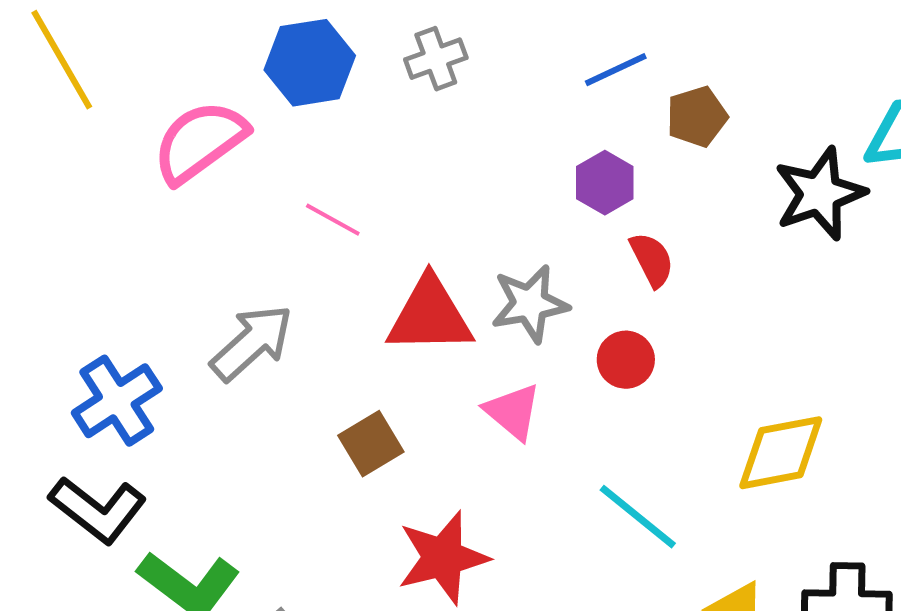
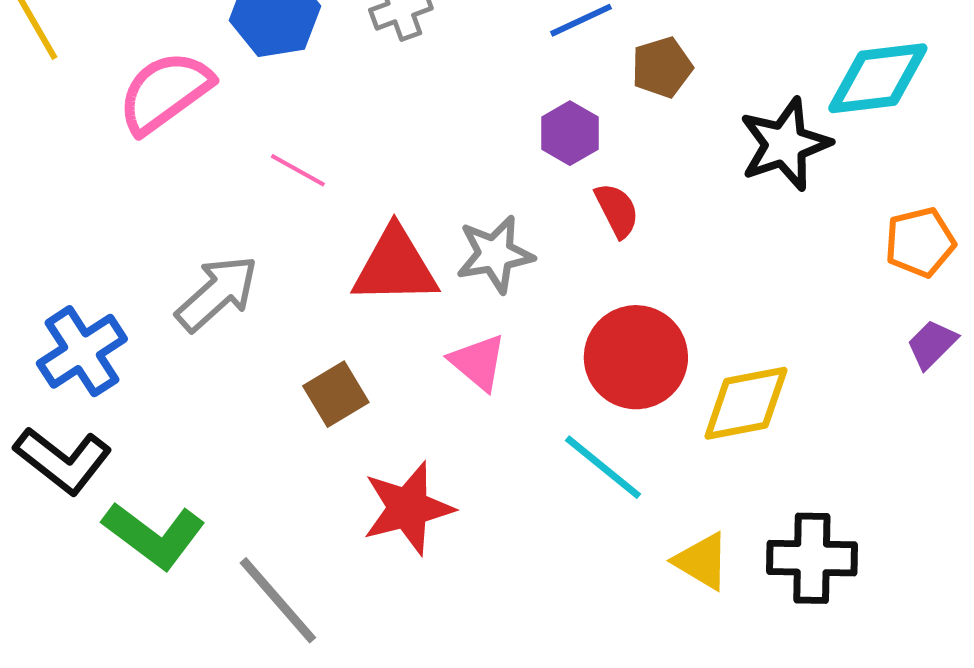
red circle: (626, 360) -> (636, 357), moved, size x1.8

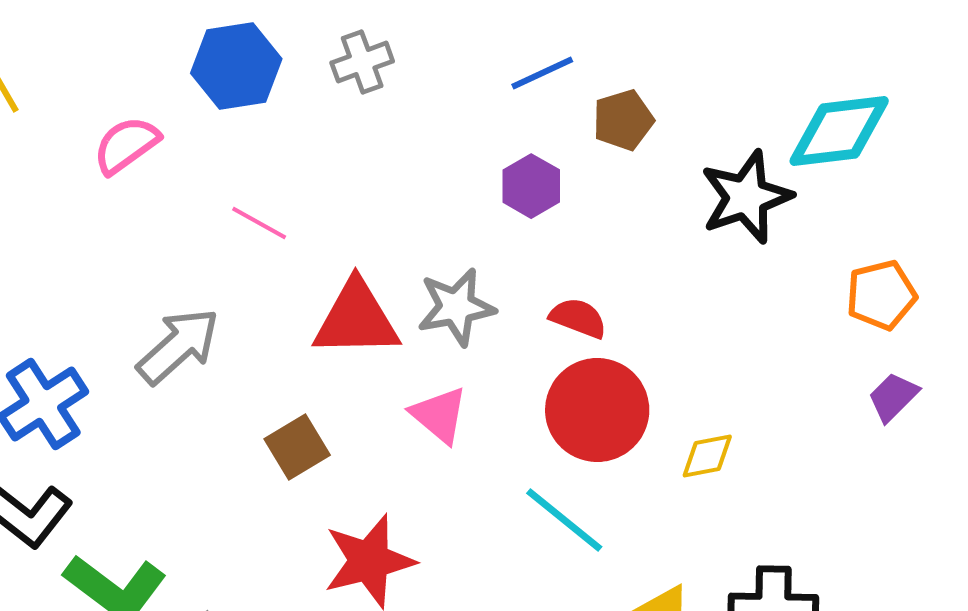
pink semicircle: (165, 92) -> (126, 145), size x0.7
red semicircle: (617, 210) -> (578, 318), moved, turned -42
yellow diamond: (746, 403) -> (707, 456), size x0.6

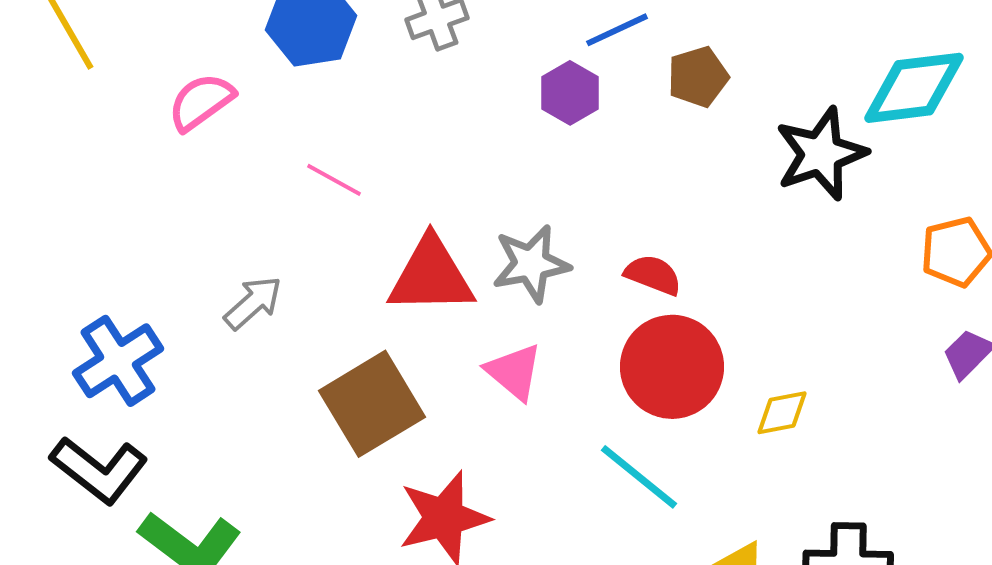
purple hexagon: (531, 186) -> (570, 93), moved
gray arrow: (178, 346) -> (253, 303), size x0.7
brown square: (297, 447) -> (372, 404), size x1.6

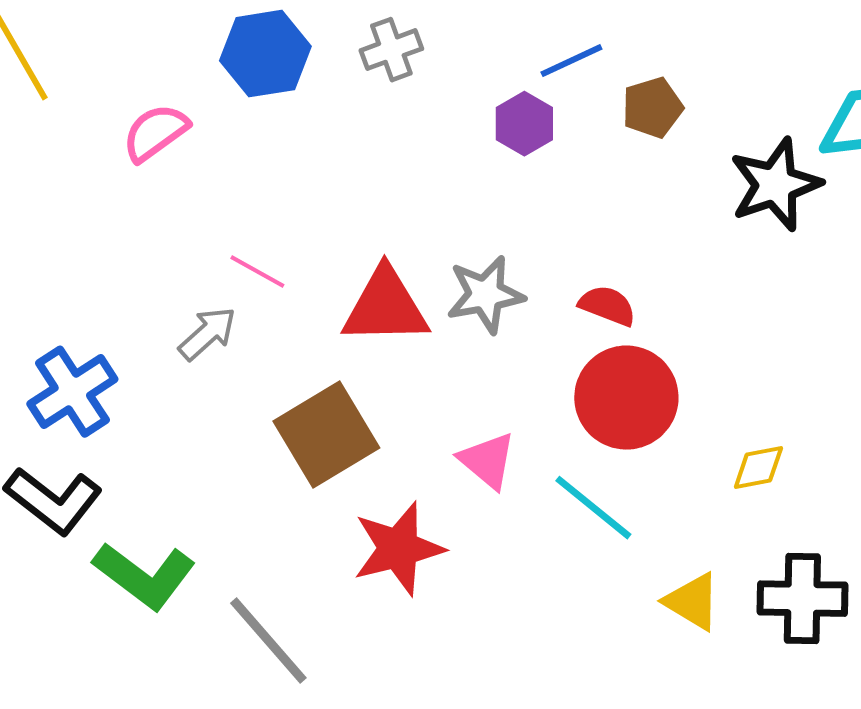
pink line: (334, 180) -> (257, 272), moved
pink triangle: (514, 372) -> (487, 461), moved
yellow diamond: (782, 413) -> (758, 468), moved

